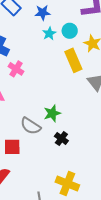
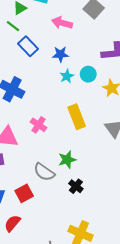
yellow rectangle: (73, 60) -> (77, 117), moved
pink cross: (16, 69) -> (39, 125), moved
red square: (12, 147) -> (24, 193), turned -30

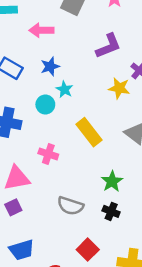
cyan circle: (88, 74) -> (45, 104), moved
green star: (67, 160) -> (112, 181), moved
red square: (24, 193) -> (88, 250), moved

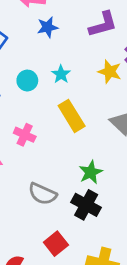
blue star: (50, 66) -> (48, 27), moved
cyan star: (64, 89) -> (61, 74), moved
black cross: (111, 211) -> (86, 205), size x1.5

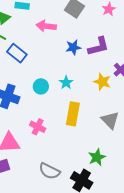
blue star: (48, 27) -> (73, 47), moved
yellow rectangle: (72, 116) -> (73, 114), turned 40
green star: (91, 172) -> (97, 157), moved

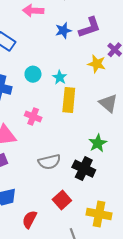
cyan star: (66, 83) -> (60, 77), moved
gray semicircle: (49, 171) -> (49, 162), turned -35

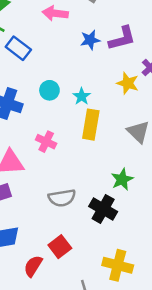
red square: (62, 200) -> (60, 247), moved

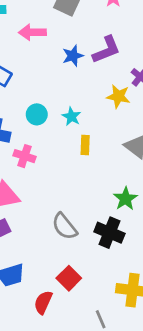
yellow rectangle: (91, 125) -> (85, 145), size x0.6
pink cross: (46, 142) -> (25, 156), moved
gray semicircle: (62, 198) -> (64, 226), turned 68

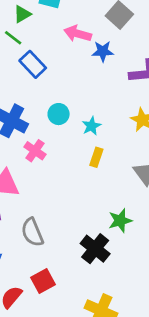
blue star: (73, 56) -> (103, 51), moved
gray semicircle: (64, 226) -> (32, 232), moved

